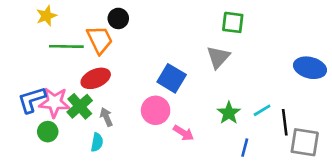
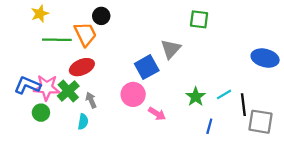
gray triangle: (218, 57) -> (171, 49), moved
blue square: (172, 78) -> (147, 67), turned 30
blue L-shape: (32, 100) -> (27, 85), turned 40

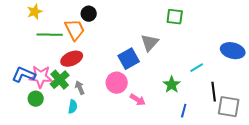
cyan line: (224, 94) -> (197, 68), moved

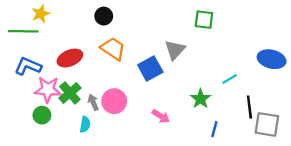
orange trapezoid: (75, 30) -> (113, 49), moved, turned -30
green line: (50, 35) -> (23, 31), moved
red ellipse: (72, 59) -> (70, 58), moved
blue L-shape: (24, 75) -> (28, 66), moved
pink circle: (117, 83) -> (114, 101), moved

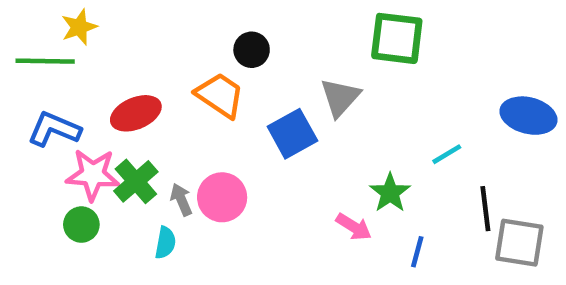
black circle: (104, 16) -> (252, 50), moved
green square: (204, 20) -> (397, 38), size x1.4
pink arrow: (161, 116) -> (354, 227), moved

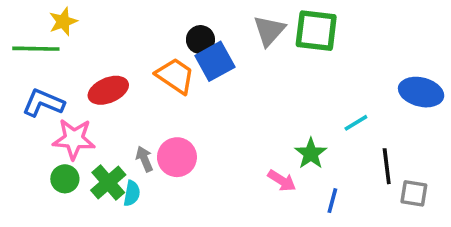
gray triangle: (340, 97) -> (269, 31), moved
blue square: (292, 134) -> (215, 61), moved
green cross: (136, 181) -> (108, 182), moved
gray square: (519, 243) -> (414, 193), size x0.7

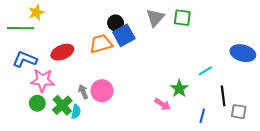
green square: (316, 31) -> (182, 18), size x0.7
orange trapezoid: (175, 76) -> (101, 44), turned -50
blue line: (332, 201) -> (202, 116), moved

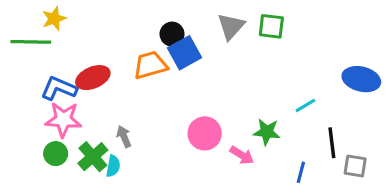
blue L-shape: (25, 59) -> (59, 88), moved
green star: (179, 89) -> (267, 132), turned -30
pink circle: (102, 91) -> (205, 133), moved

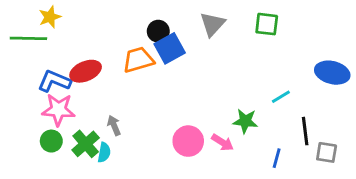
green square: (271, 26) -> (267, 24), moved
pink circle: (205, 133) -> (188, 141), moved

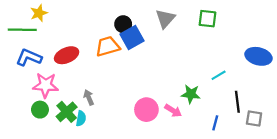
blue L-shape: (54, 81) -> (29, 57), moved

